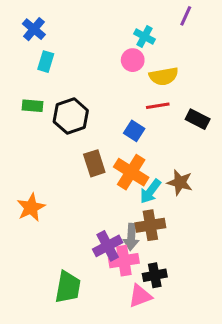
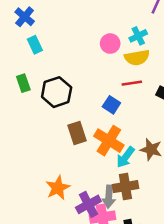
cyan cross: (144, 36) -> (138, 36), moved, turned 36
cyan rectangle: (46, 62) -> (35, 45), turned -42
green rectangle: (32, 106) -> (23, 83), turned 66
orange star: (31, 208) -> (58, 188), moved

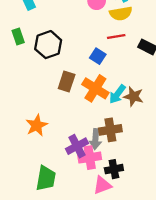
brown rectangle: (77, 133) -> (67, 81), turned 36
cyan arrow: (125, 157) -> (117, 94), moved
orange star: (58, 188) -> (37, 125), moved

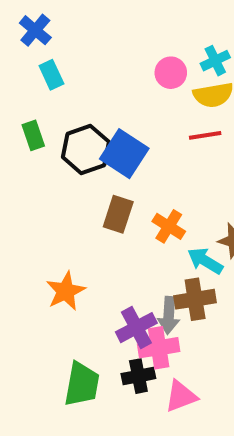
blue square: (98, 56) -> (124, 154), moved, size x1.6
orange cross: (95, 88) -> (169, 226), size x0.7
cyan arrow: (117, 94) -> (205, 261), moved, turned 84
black cross: (114, 169) -> (138, 376), moved

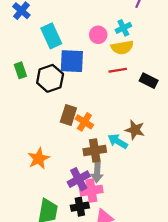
cyan rectangle: (51, 75) -> (51, 36), moved, size x1.5
blue square: (124, 154) -> (72, 61), moved, turned -30
orange cross: (169, 226) -> (84, 122), moved
brown cross: (195, 299) -> (95, 150), moved

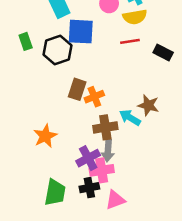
orange cross: (84, 122) -> (94, 97), turned 36

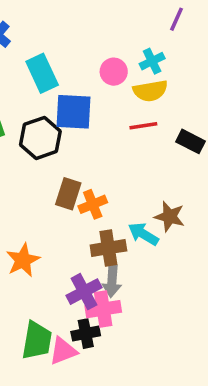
pink triangle: (115, 200) -> (63, 351), moved

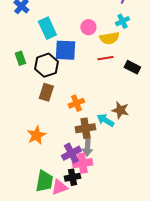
cyan cross: (152, 61) -> (122, 21), moved
brown rectangle: (68, 194) -> (46, 92), moved

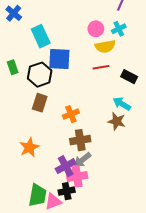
pink circle: (88, 27) -> (96, 29), moved
cyan arrow: (105, 120) -> (122, 104), moved
gray arrow: (87, 147) -> (82, 160), turned 48

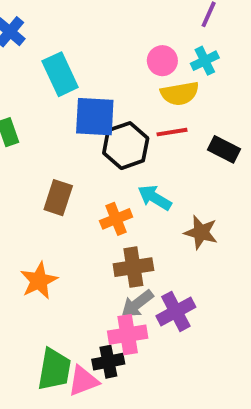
black hexagon: (40, 75) -> (126, 146), moved
cyan arrow: (122, 104) -> (155, 198), moved
purple cross: (66, 166) -> (176, 311), moved

